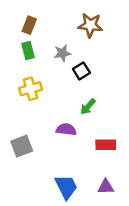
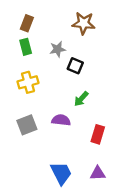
black square: (81, 71) -> (75, 66), turned -35
red rectangle: (106, 145) -> (98, 134), turned -72
gray square: (22, 146) -> (27, 125), moved

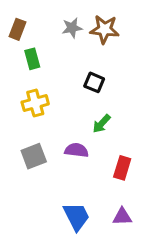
brown rectangle: (27, 23) -> (18, 29), moved
gray star: (58, 49) -> (72, 28), moved

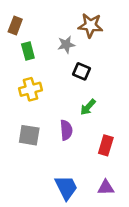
gray star: (72, 28) -> (66, 45), moved
purple semicircle: (76, 150) -> (66, 130), turned 78
gray square: (34, 156) -> (29, 135), turned 30

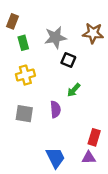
brown star: (90, 25) -> (93, 33), moved
gray star: (66, 45) -> (55, 37), size x1.5
red rectangle: (106, 145) -> (94, 137), moved

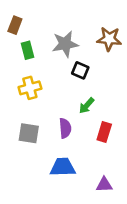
red rectangle: (94, 137) -> (104, 132), moved
blue trapezoid: (55, 158) -> (63, 167), moved, turned -65

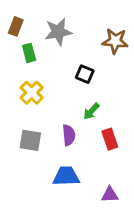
gray star: (65, 44) -> (58, 32), moved
yellow cross: (30, 88) -> (32, 93), turned -30
red rectangle: (104, 132) -> (110, 139), turned -36

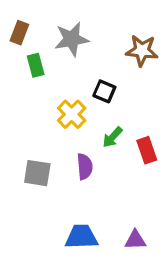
yellow cross: (32, 93) -> (72, 114), moved
red rectangle: (110, 139) -> (147, 150), moved
blue trapezoid: (66, 176) -> (81, 237), moved

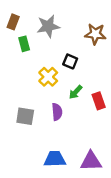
purple triangle: (135, 240) -> (91, 161), size x1.5

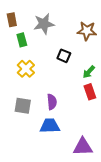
brown rectangle: (13, 22) -> (12, 20), turned -32
yellow cross: (48, 77) -> (26, 69), moved
green arrow: (76, 92) -> (89, 72), moved
blue trapezoid: (55, 159) -> (50, 126), moved

